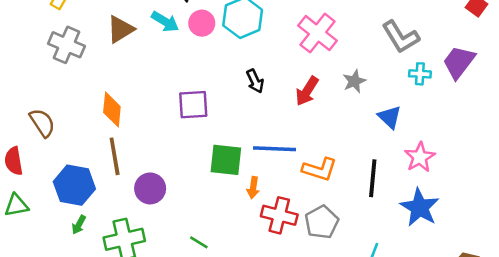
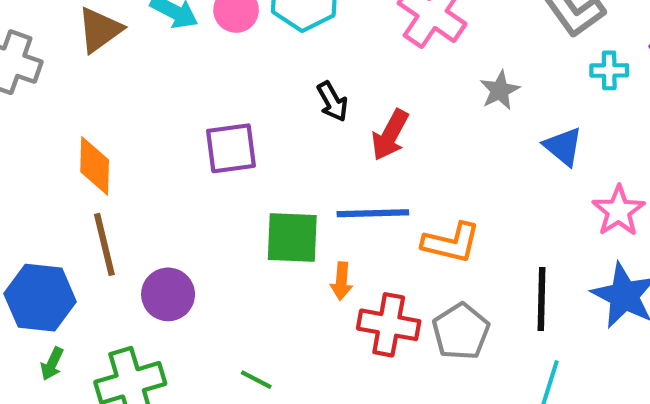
red arrow: (307, 91) -> (390, 135), moved
black line: (373, 178) -> (542, 299), moved

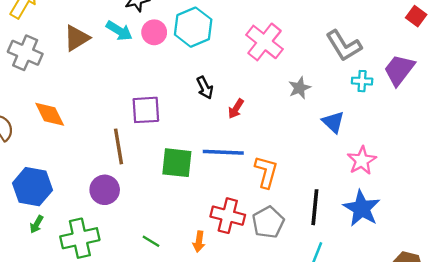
red arrow: (390, 135) -> (236, 109), size x0.7
orange diamond: (95, 166) -> (50, 114), moved, turned -32
orange L-shape: (451, 243) -> (266, 172), turned -92
brown line: (104, 244) -> (118, 146), moved
orange arrow: (341, 281) -> (199, 241), moved

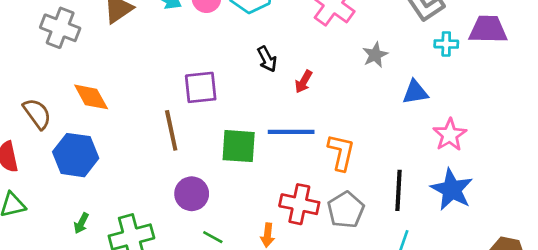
purple trapezoid: (399, 70) -> (488, 29), turned 56
blue triangle: (333, 122) -> (415, 92), turned -50
blue hexagon: (32, 187) -> (76, 155), moved
purple circle: (105, 190) -> (192, 194), moved

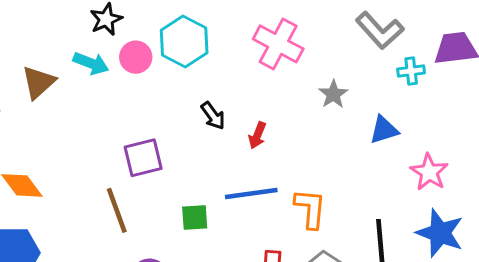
green square: (239, 146) -> (195, 217), size x0.7

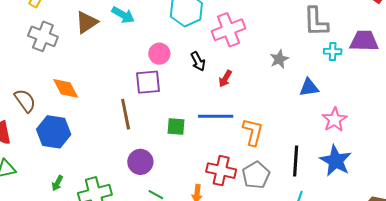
gray L-shape: (380, 30) -> (316, 22), turned 32
pink cross: (278, 44) -> (228, 30), moved, turned 32
pink circle: (136, 57) -> (159, 54), moved

